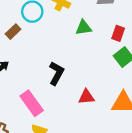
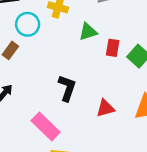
red rectangle: (118, 33) -> (113, 48), moved

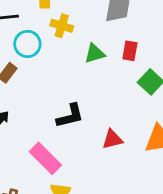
red rectangle: (113, 48) -> (130, 51), moved
black L-shape: (67, 88) -> (70, 116), turned 56

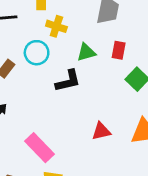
cyan circle: (27, 44) -> (37, 53), moved
black L-shape: (70, 116) -> (68, 81), moved

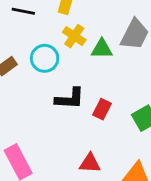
red rectangle: (119, 50) -> (102, 109), moved
green triangle: (86, 52) -> (102, 49), moved

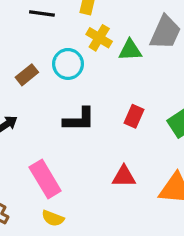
black L-shape: (70, 99) -> (79, 119), moved

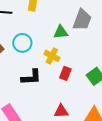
yellow cross: (99, 38) -> (52, 56), moved

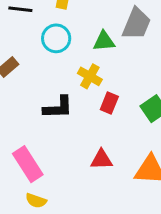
cyan circle: (22, 43) -> (56, 38), moved

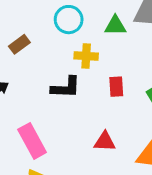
yellow cross: (90, 76) -> (86, 56), moved, turned -30
red rectangle: (109, 103) -> (116, 87), turned -30

